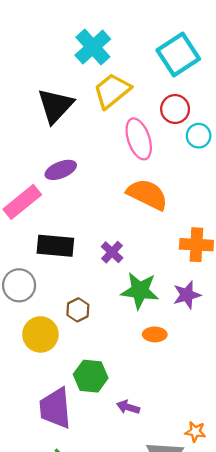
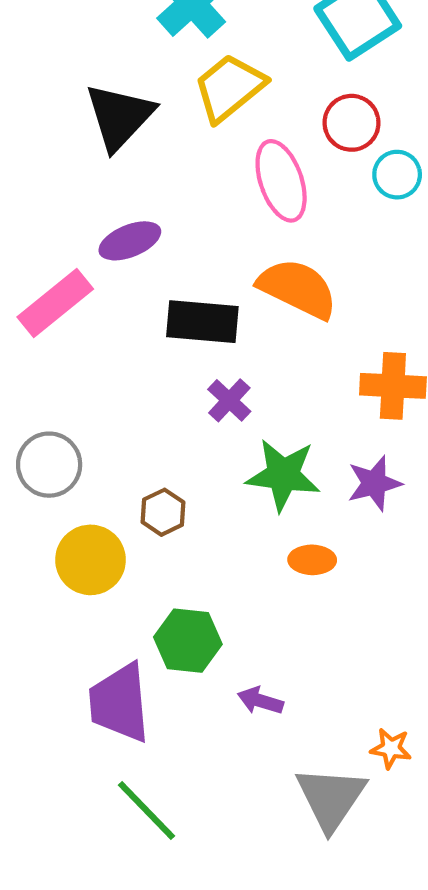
black rectangle: (55, 246) -> (202, 322), moved

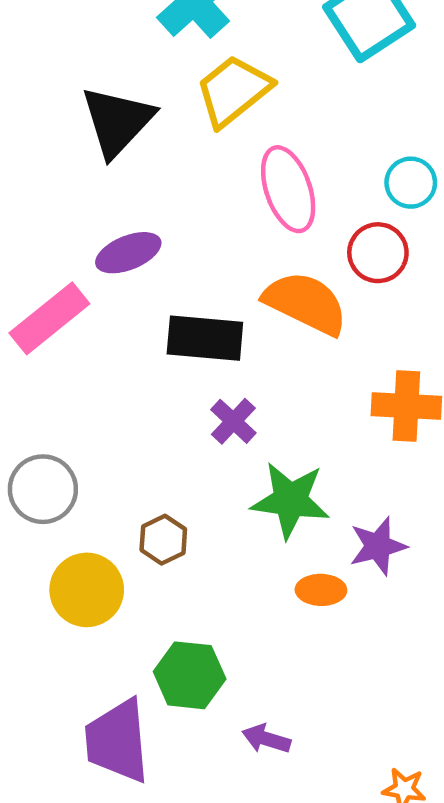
red circle: (351, 123) -> (378, 253), moved
purple star: (374, 483) -> (378, 546), moved

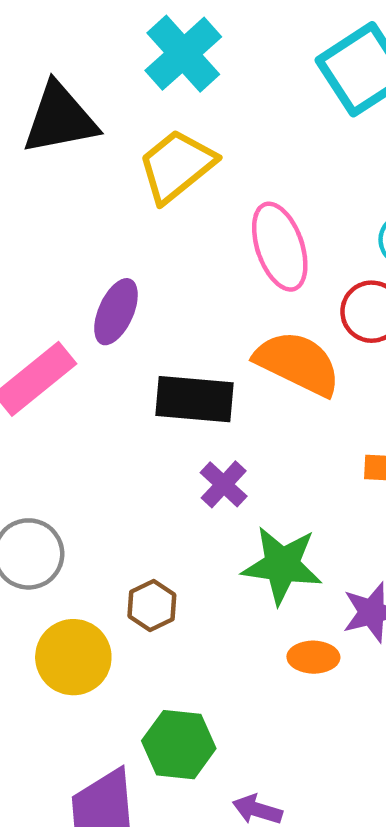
yellow trapezoid: (233, 91) -> (177, 166), moved
black triangle: (117, 121) -> (60, 119), moved, turned 36
purple ellipse: (128, 253) -> (116, 312), turned -44

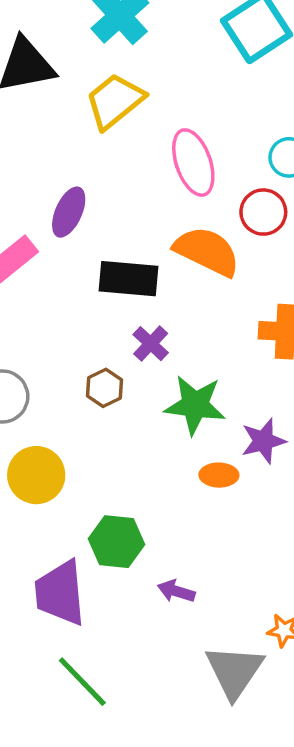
brown hexagon: (152, 606) -> (105, 388), moved

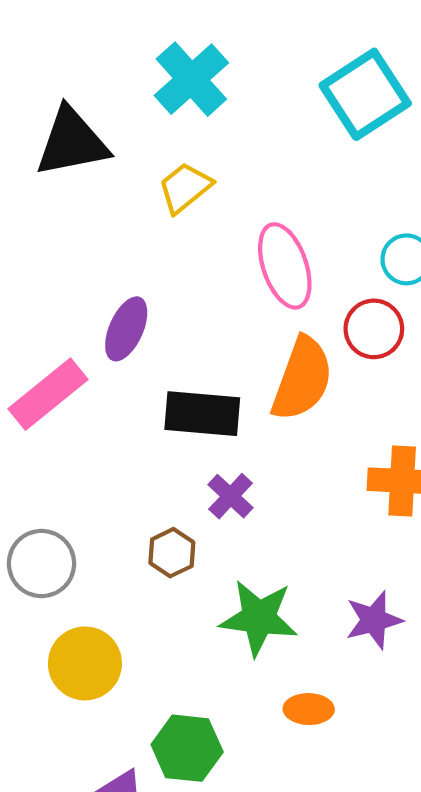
yellow trapezoid: (115, 101) -> (185, 188), size x0.7
orange semicircle: (207, 251) -> (302, 379), turned 84
green star: (195, 405) -> (259, 618), moved
orange ellipse: (219, 475) -> (309, 709), moved

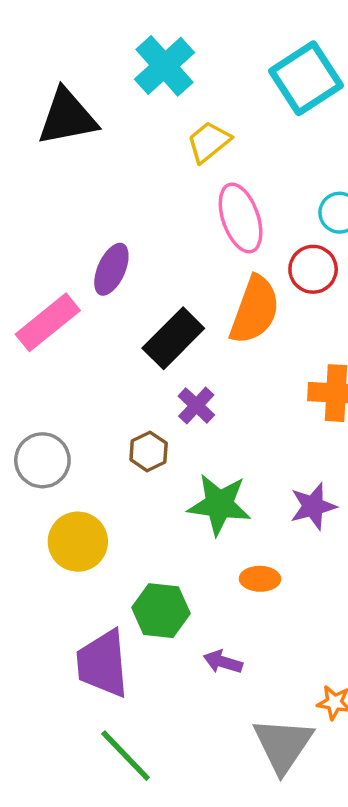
yellow trapezoid: (185, 188) -> (209, 142), moved
black rectangle: (202, 414) -> (173, 338), turned -50

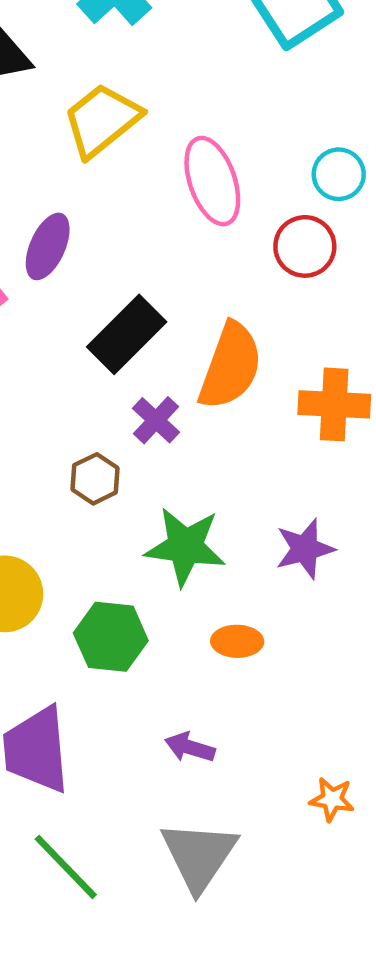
yellow trapezoid: (209, 142) -> (102, 120), moved, size x1.4
orange semicircle: (255, 310) -> (230, 366), moved
green hexagon: (161, 611) -> (111, 637), moved
gray triangle: (283, 745) -> (199, 856), moved

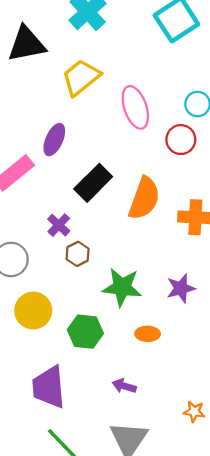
purple cross: (156, 420) -> (59, 225), moved

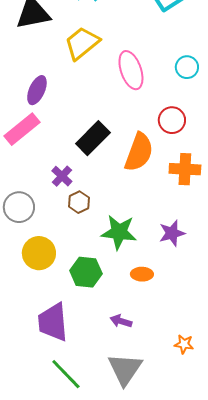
purple ellipse: (54, 140) -> (37, 90), moved
red circle: (181, 140) -> (172, 120), moved

